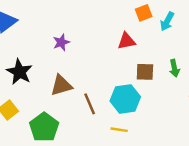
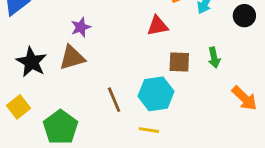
brown triangle: (61, 85) -> (72, 58), moved

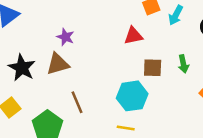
purple star: (81, 27) -> (65, 37), turned -30
brown line: (114, 100) -> (77, 102), moved

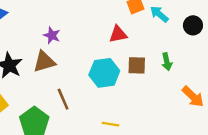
cyan arrow: (176, 15) -> (159, 14), turned 102
cyan hexagon: (132, 96) -> (104, 73), moved

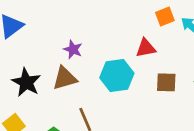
cyan hexagon: (104, 73) -> (117, 76), moved

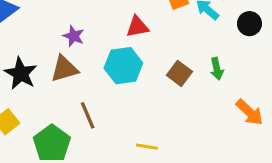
red triangle: (146, 48) -> (137, 27), moved
brown square: (166, 82) -> (179, 73), turned 35

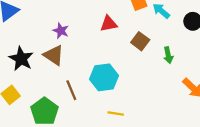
cyan hexagon: (123, 66) -> (104, 77), moved
brown triangle: (64, 69) -> (54, 55), turned 50
brown square: (179, 73) -> (140, 41), moved

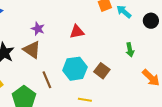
red triangle: (109, 24) -> (77, 32), moved
brown square: (140, 41) -> (102, 71), moved

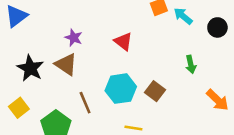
red triangle: (77, 32) -> (123, 41), turned 49

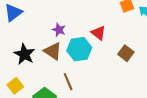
cyan hexagon: (121, 89) -> (79, 49), moved
brown square: (155, 91) -> (126, 53), moved

